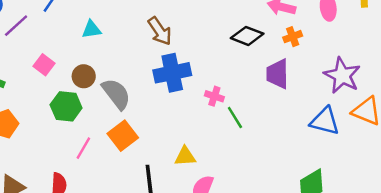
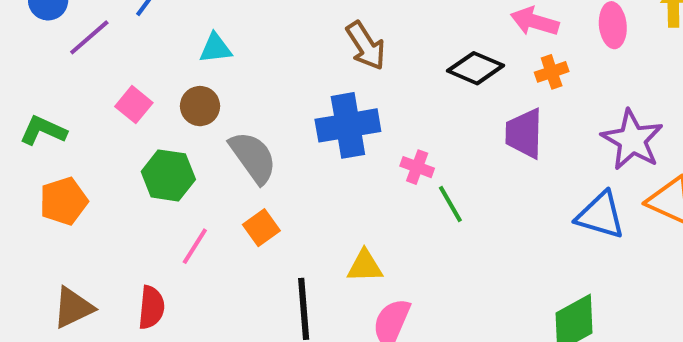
brown arrow: (160, 31) -> (366, 46), moved
brown circle: (84, 76) -> (200, 106), moved
orange square: (123, 136) -> (261, 228), size x0.7

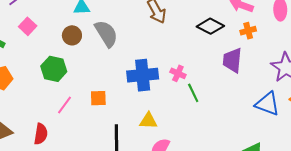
pink square: (134, 105) -> (28, 26), moved
blue cross: (348, 125) -> (143, 75), moved
gray semicircle: (253, 157) -> (106, 34), moved
orange square: (261, 228) -> (98, 98), turned 30

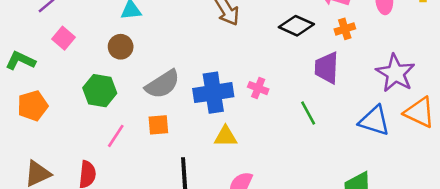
gray semicircle: (106, 34) -> (163, 84), moved, turned 92
green line: (193, 93) -> (308, 113), moved
yellow triangle: (148, 121) -> (226, 137), moved

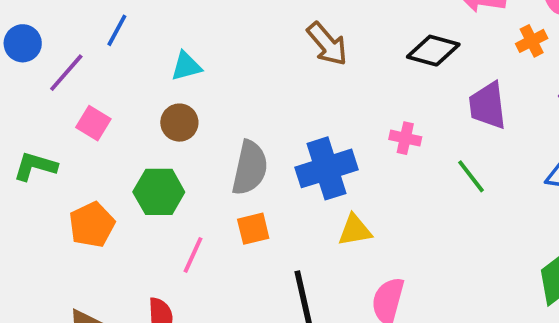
orange cross: (345, 29) -> (532, 41), moved
gray semicircle: (163, 84) -> (250, 168), turned -36
pink cross: (258, 88) -> (405, 138), moved
orange pentagon: (33, 106) -> (92, 225), moved

